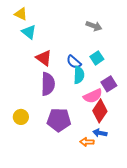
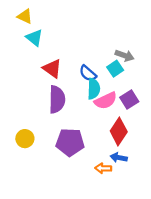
gray arrow: (94, 26) -> (125, 56), moved
pink semicircle: (93, 96) -> (106, 101), moved

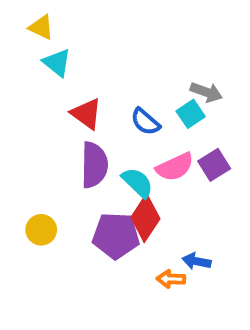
cyan semicircle: (94, 89) -> (138, 183), moved, turned -48
red diamond: (119, 131) -> (145, 218), moved

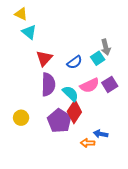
gray arrow: (206, 92) -> (106, 47), turned 56
red triangle: (86, 114) -> (44, 58), turned 36
blue semicircle: (145, 122) -> (74, 62), turned -77
purple pentagon: (116, 236) -> (59, 121), turned 30

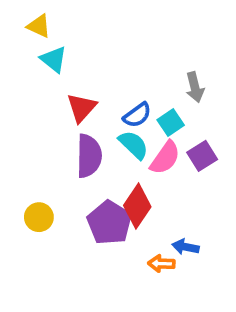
cyan square: (98, 58) -> (171, 122), moved
pink semicircle: (90, 85) -> (165, 158), turned -30
cyan semicircle: (70, 94) -> (134, 145), moved

